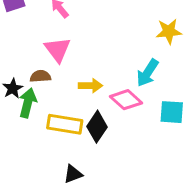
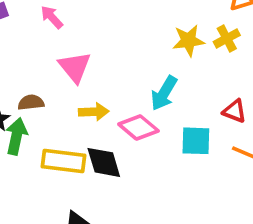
pink triangle: (58, 50) -> (75, 67), moved
black diamond: (97, 127) -> (104, 162), turned -48

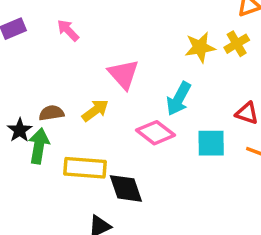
pink triangle: (75, 67) -> (123, 74), moved
yellow arrow: (94, 112) -> (95, 110), moved, turned -32
black diamond: (104, 162) -> (126, 188), moved

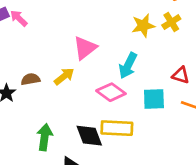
pink arrow: (68, 30) -> (19, 18), moved
pink triangle: (123, 74) -> (85, 48), turned 35
green arrow: (39, 146) -> (45, 137), moved
yellow rectangle: (85, 168) -> (117, 128), moved

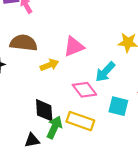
brown semicircle: (31, 79) -> (23, 43), moved, size x1.6
black diamond: (89, 136) -> (44, 110), moved
green arrow: (45, 137) -> (54, 127), moved

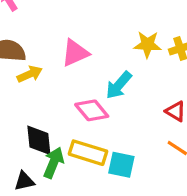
yellow arrow: (49, 65) -> (30, 74), moved
cyan square: (118, 106) -> (121, 165), moved

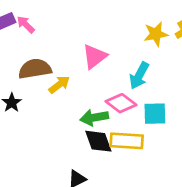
black diamond: (39, 140) -> (98, 141), moved
green arrow: (54, 163) -> (94, 117), moved, turned -108
cyan square: (121, 165) -> (155, 114), moved

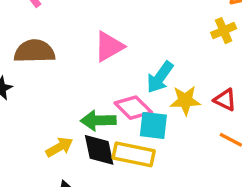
yellow star: (156, 34) -> (185, 100), moved
yellow arrow: (59, 85) -> (59, 147), moved
cyan square: (155, 114) -> (153, 125), moved

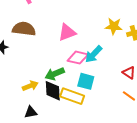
yellow star: (185, 100) -> (114, 26), moved
pink diamond: (133, 108) -> (78, 58), moved, turned -40
green arrow: (98, 120) -> (55, 74), turned -30

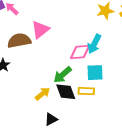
pink triangle: (67, 32) -> (40, 30), moved
yellow rectangle: (72, 96) -> (86, 91), size x0.7

